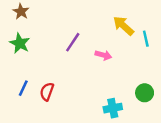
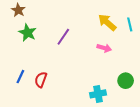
cyan line: (146, 39) -> (130, 24), moved
green star: (20, 43) -> (28, 33), moved
pink arrow: (103, 55) -> (104, 48), moved

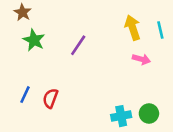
yellow arrow: (107, 22) -> (133, 28), turned 30
pink arrow: (104, 48) -> (141, 59), moved
green circle: (126, 81) -> (149, 114), moved

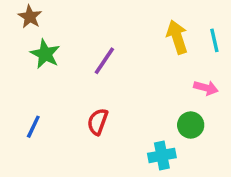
pink arrow: (141, 59) -> (206, 88), moved
red semicircle: (50, 98) -> (98, 122), moved
green circle: (149, 114) -> (191, 125), moved

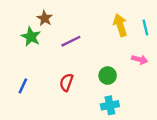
brown star: (30, 17) -> (45, 18), moved
purple line: (104, 61) -> (71, 41), turned 30
green circle: (191, 125) -> (108, 76), moved

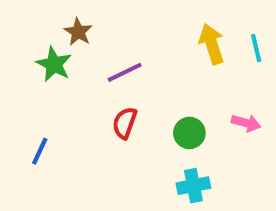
pink arrow: (140, 60) -> (246, 123), moved
red semicircle: (66, 82) -> (125, 123), moved

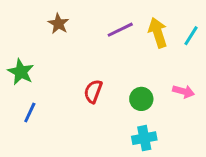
cyan line: (256, 48) -> (191, 36), turned 45
green star: (54, 64) -> (21, 72), moved
purple line: (125, 72) -> (120, 30), moved

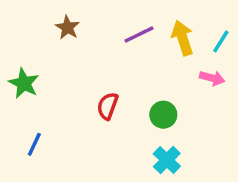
pink arrow: (183, 91) -> (212, 78), moved
blue line: (30, 113) -> (34, 144), moved
cyan cross: (144, 138) -> (167, 160), turned -35

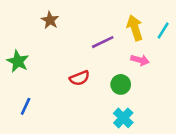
purple line: (139, 34) -> (103, 42), moved
pink arrow: (212, 78) -> (140, 60), moved
red semicircle: (108, 106) -> (80, 78), turned -132

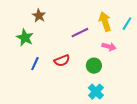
green star: (18, 61) -> (25, 38), moved
blue line: (26, 106) -> (35, 64), moved

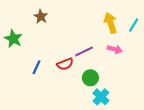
purple line: (80, 33) -> (84, 51), moved
green star: (25, 38) -> (13, 39), moved
green circle: (94, 66) -> (90, 78), moved

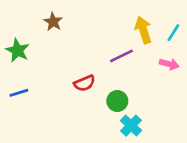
pink arrow: (115, 49) -> (169, 64), moved
purple line: (84, 51) -> (121, 56), moved
blue line: (37, 67) -> (19, 93), moved, turned 48

